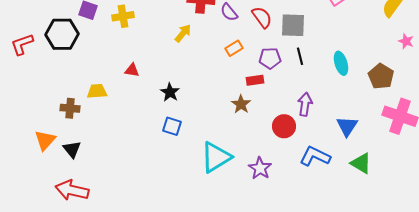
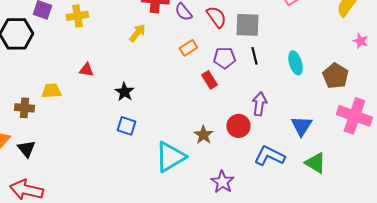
red rectangle: (255, 80) -> (209, 80), turned 66
brown star: (241, 104) -> (203, 135), moved
purple star: (260, 168) -> (222, 182), moved

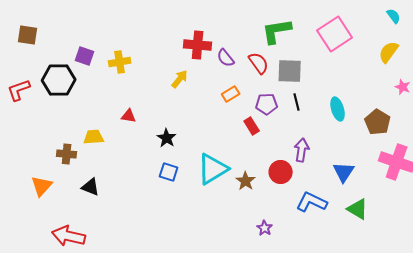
black triangle: (26, 149) -> (91, 187), moved, turned -30
cyan triangle: (170, 157) -> (213, 169), moved
purple star: (222, 182) -> (265, 228), size x0.7

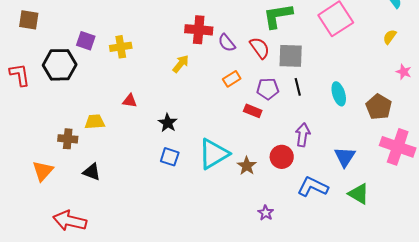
yellow semicircle: (389, 52) -> (390, 37), size x0.7
red L-shape: (19, 90) -> (20, 75), turned 100
red rectangle: (252, 126) -> (253, 111), turned -36

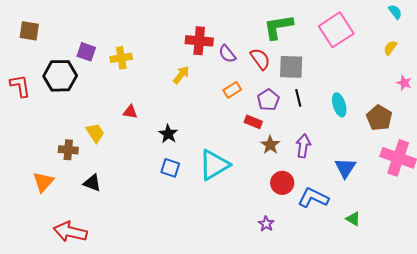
purple pentagon: (268, 89) -> (268, 100), turned -30
yellow trapezoid: (95, 122) -> (95, 133), turned 60
red circle: (282, 157) -> (282, 183), moved
brown star: (247, 166) -> (270, 145), moved
green triangle: (359, 194) -> (353, 219), moved, size x0.7

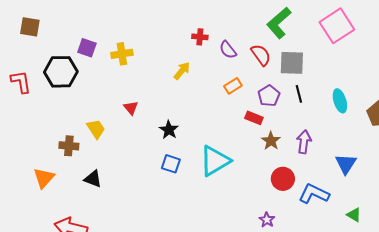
green L-shape: (278, 27) -> (279, 23), turned -32
red cross: (199, 41) -> (200, 37), size x0.6
red triangle: (130, 112) -> (131, 108), turned 42

